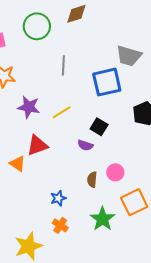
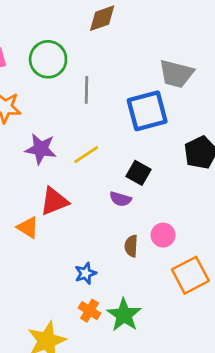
green circle: (37, 26) -> (48, 59), moved
green star: (103, 219) -> (124, 315), moved

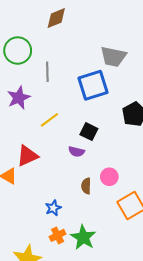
purple star: (41, 149) -> (19, 98), moved, turned -30
orange cross: (90, 311) -> (58, 235), turned 35

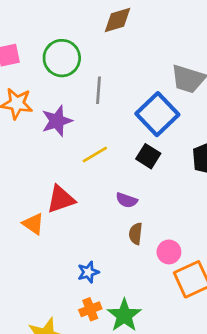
blue square: (93, 85) -> (157, 114), turned -32
black square: (89, 132) -> (148, 156), moved
pink circle: (109, 177) -> (169, 252), moved
brown semicircle: (86, 186) -> (136, 234), moved

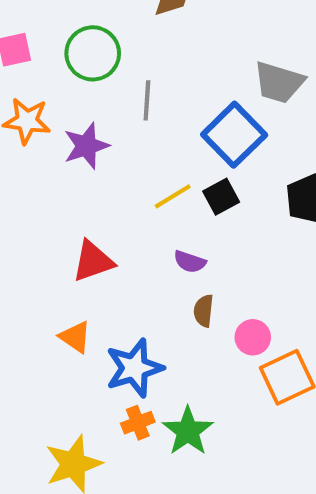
yellow line: (95, 155) -> (173, 196), moved
black square: (148, 156) -> (221, 197), turned 30
orange triangle: (33, 224) -> (75, 337), moved
blue star: (88, 272) -> (134, 368), size x1.8

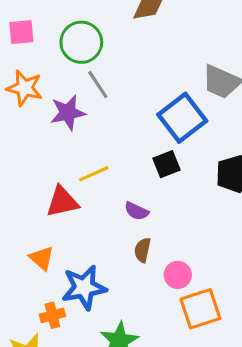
gray line: (147, 100) -> (98, 85), moved, turned -44
yellow line: (173, 196) -> (94, 174), moved
orange cross: (138, 423) -> (52, 315), moved

